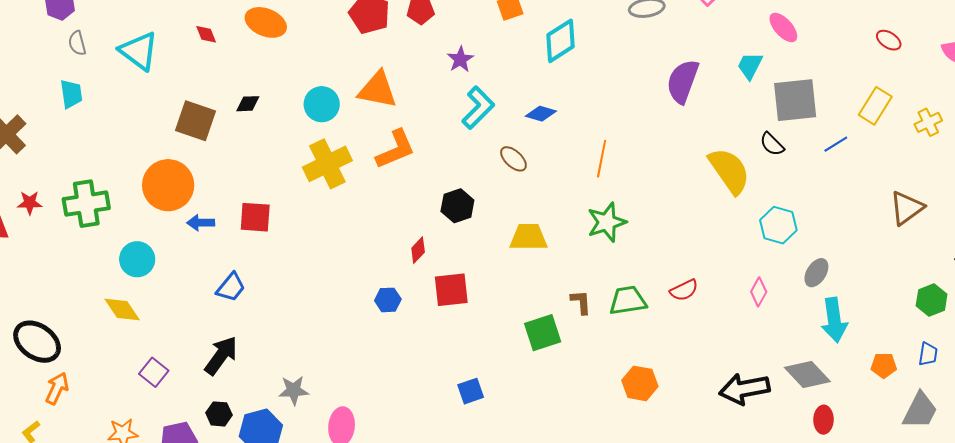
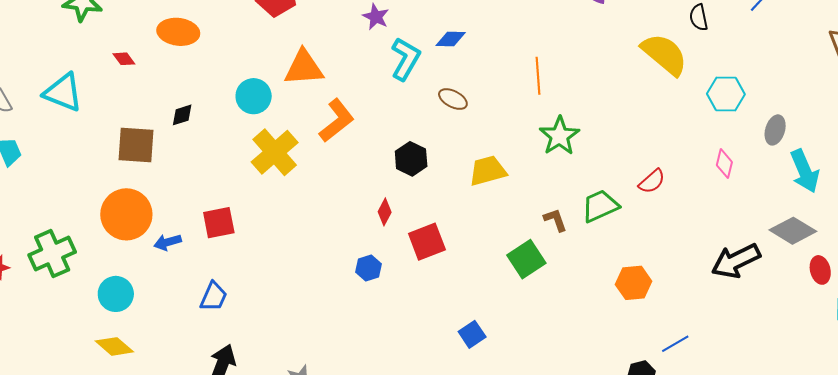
blue diamond: (541, 114) -> (451, 39), moved
black semicircle: (772, 144) -> (699, 17), turned 48

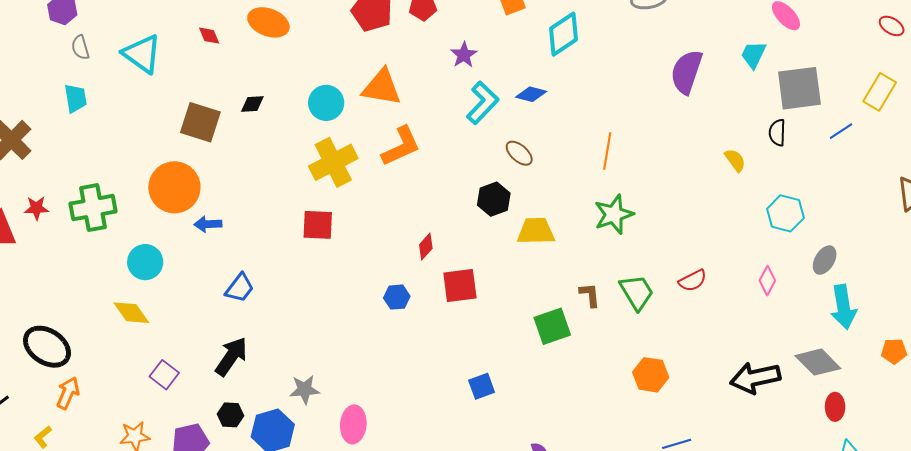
yellow semicircle: (664, 54) -> (735, 160), size x0.5
black hexagon: (411, 159) -> (494, 199), moved
green trapezoid: (600, 206) -> (637, 292), turned 69
red square: (219, 223) -> (318, 225), moved

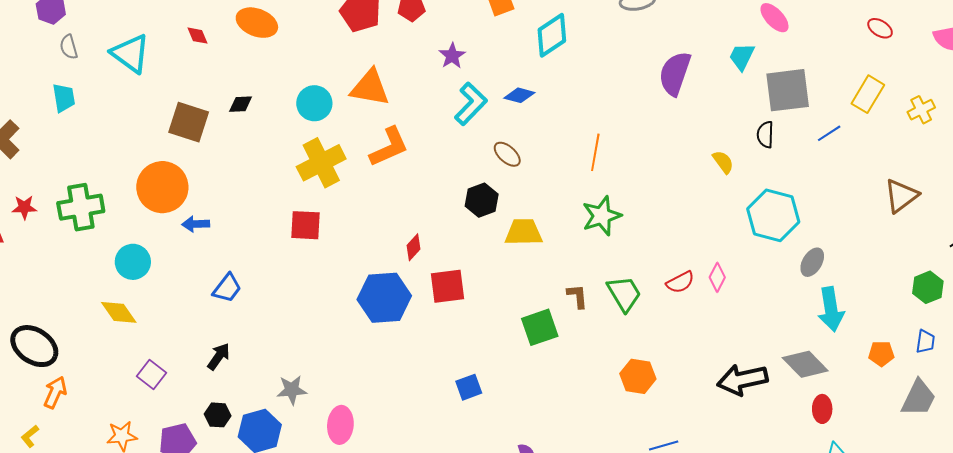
cyan hexagon: (785, 213) -> (773, 215), size x1.4
pink diamond: (767, 281) -> (717, 277), moved
blue hexagon: (397, 297) -> (384, 298), size x2.0
black arrow: (231, 356) -> (219, 356), size x0.7

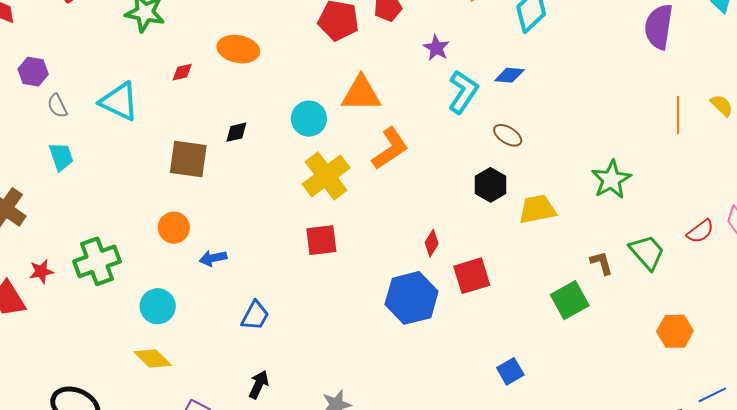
red diamond: (198, 36) -> (182, 72), turned -70
orange line: (595, 152) -> (678, 115), moved
orange circle: (162, 187) -> (174, 228), size x0.6

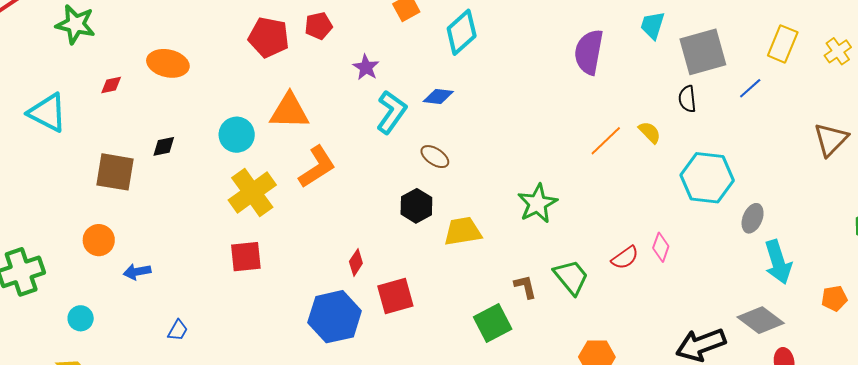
orange line: (678, 115) -> (606, 141), turned 45
cyan circle: (158, 306) -> (81, 318), size x0.7
blue trapezoid: (255, 316) -> (178, 330), size x0.7

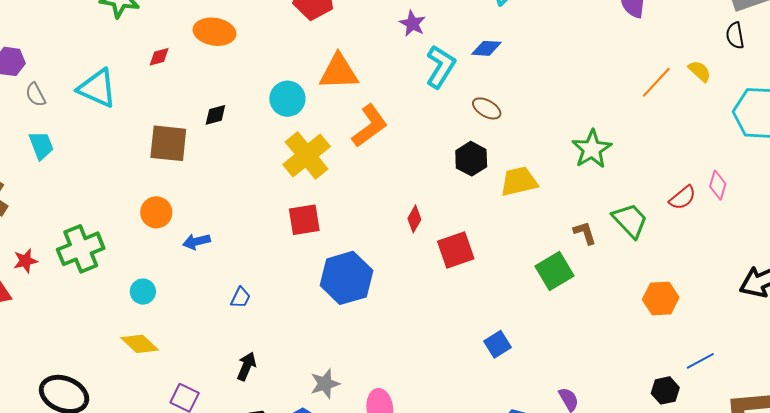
blue hexagon: (335, 317) -> (346, 278), moved

